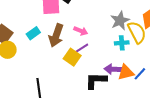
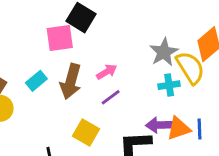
pink arrow: (81, 31) -> (107, 72), turned -48
yellow square: (72, 57) -> (86, 133), moved
blue line: (140, 74) -> (199, 129), turned -40

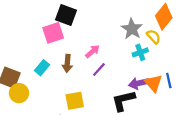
yellow semicircle: (190, 68) -> (154, 37), size x0.6
brown arrow: (71, 81) -> (67, 63), size x0.7
orange triangle: (179, 128) -> (153, 83), turned -42
yellow square: (86, 133) -> (75, 101), moved, turned -30

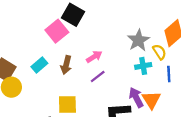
pink square: (53, 33) -> (57, 31), turned -30
blue line: (169, 80) -> (169, 74), moved
purple arrow: (139, 83) -> (136, 97), turned 66

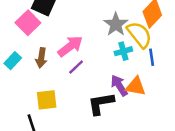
yellow semicircle: (159, 52) -> (139, 35), size x1.6
pink arrow: (94, 57) -> (70, 46), size x1.5
orange triangle: (151, 100) -> (136, 86), turned -42

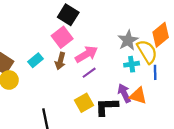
pink square: (28, 23) -> (62, 37), moved
yellow square: (47, 100) -> (84, 103), moved, turned -30

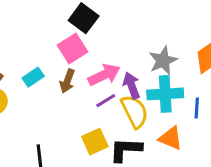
yellow semicircle: (147, 52) -> (135, 111), moved
cyan cross: (132, 64) -> (165, 94), size x1.6
purple arrow: (124, 93) -> (132, 86), moved

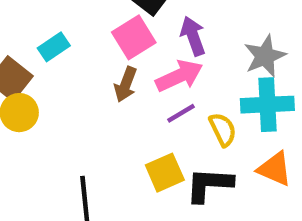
cyan rectangle: (33, 77) -> (54, 47), moved
purple arrow: (132, 86) -> (193, 36), moved
yellow semicircle: (135, 111) -> (223, 130), size x0.7

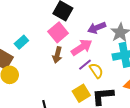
purple arrow: (193, 36) -> (97, 28), moved, turned -84
yellow semicircle: (223, 130) -> (96, 71), moved

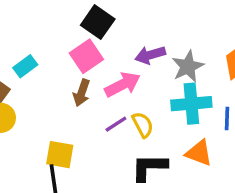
purple line: (85, 65) -> (116, 124), moved
yellow square: (81, 93) -> (60, 155), moved, turned 36

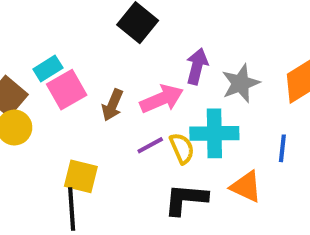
purple arrow: (150, 55) -> (197, 66), turned 116
pink square: (86, 56) -> (67, 90), moved
cyan cross: (191, 104) -> (214, 133), moved

